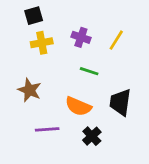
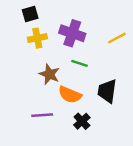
purple cross: (81, 37) -> (72, 33), size x1.5
yellow line: (116, 40) -> (117, 38), moved, turned 30
brown star: (30, 90) -> (49, 74), moved

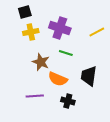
black cross: (82, 121) -> (68, 101), turned -32

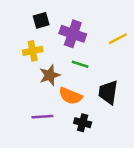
black square: (25, 12) -> (41, 20), moved
yellow cross: (31, 32) -> (33, 51), moved
brown star: (41, 62) -> (50, 75), turned 30

